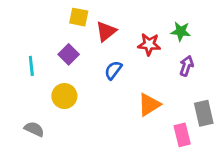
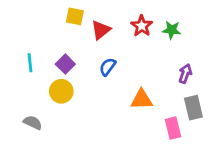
red star: (149, 44) -> (142, 26), moved, turned 30
purple square: (69, 54) -> (65, 64), moved
purple arrow: (186, 66) -> (185, 74), moved
orange triangle: (149, 105) -> (142, 99), turned 30

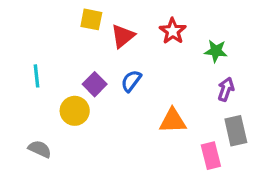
green star: (172, 30) -> (216, 51), moved
purple square: (65, 64) -> (95, 84), moved

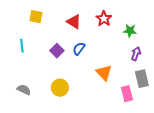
yellow square: (91, 19) -> (36, 17), moved
red triangle: (123, 36) -> (74, 22), turned -49
yellow circle: (75, 111) -> (60, 88), moved
orange triangle: (173, 121) -> (104, 73), turned 48

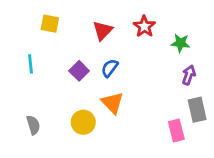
red triangle: (74, 22) -> (103, 31), turned 42
orange triangle: (104, 73) -> (112, 103), moved
gray semicircle: (24, 90) -> (33, 125), turned 48

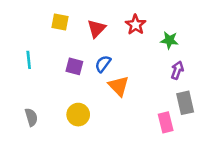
yellow square: (50, 24) -> (60, 22), moved
purple square: (79, 71) -> (74, 66), turned -30
orange triangle: (112, 103) -> (119, 86), moved

